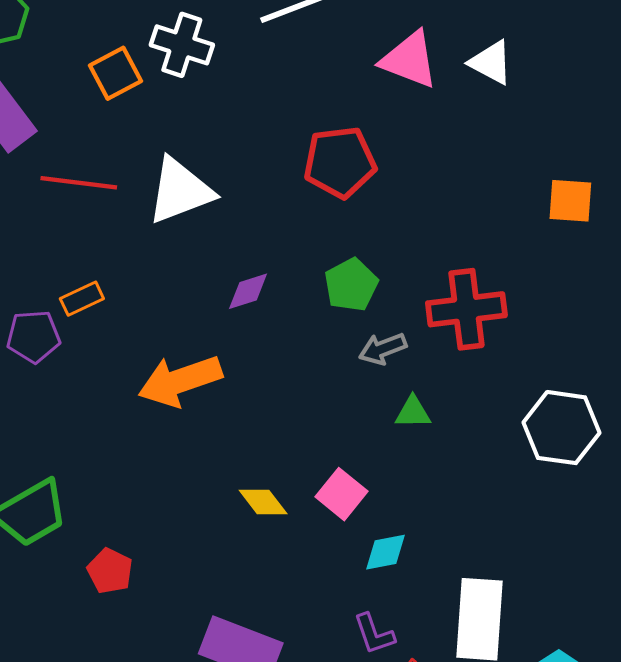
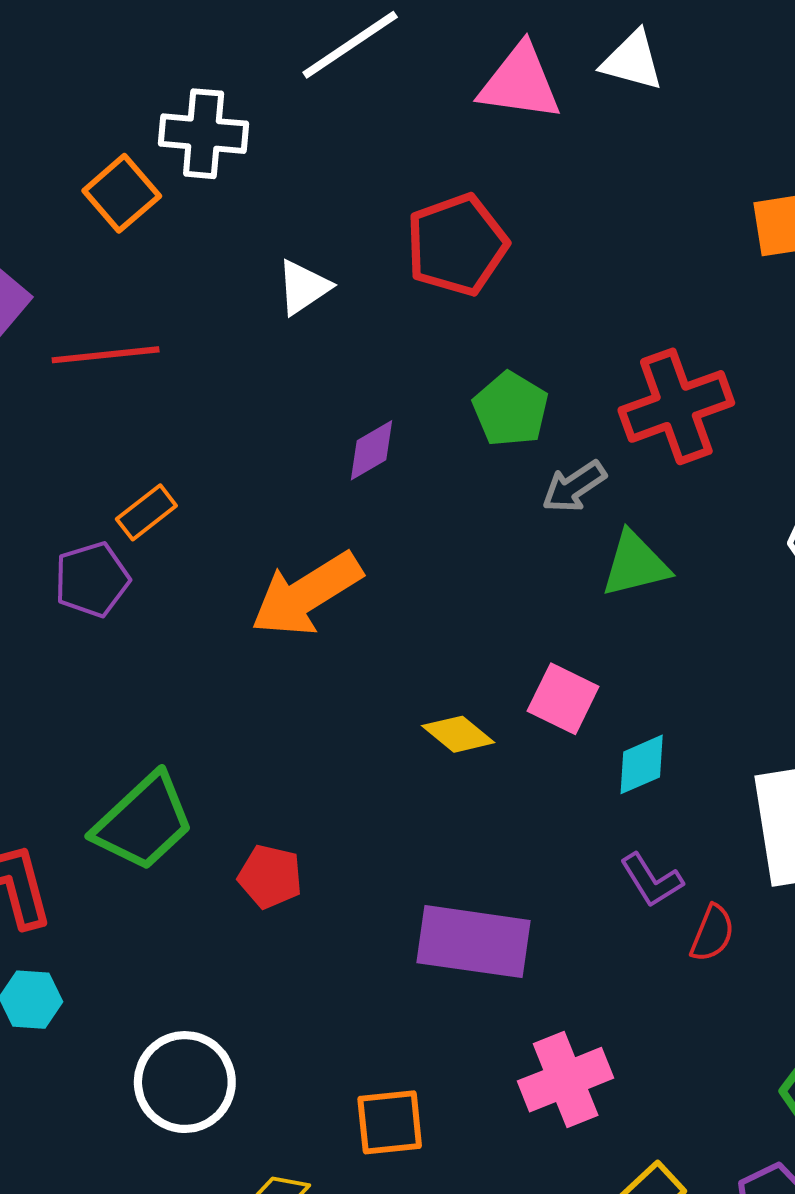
white triangle: (180, 191) -> (303, 287), moved, size x0.6
green triangle: (413, 412) -> (635, 564), size x1.4

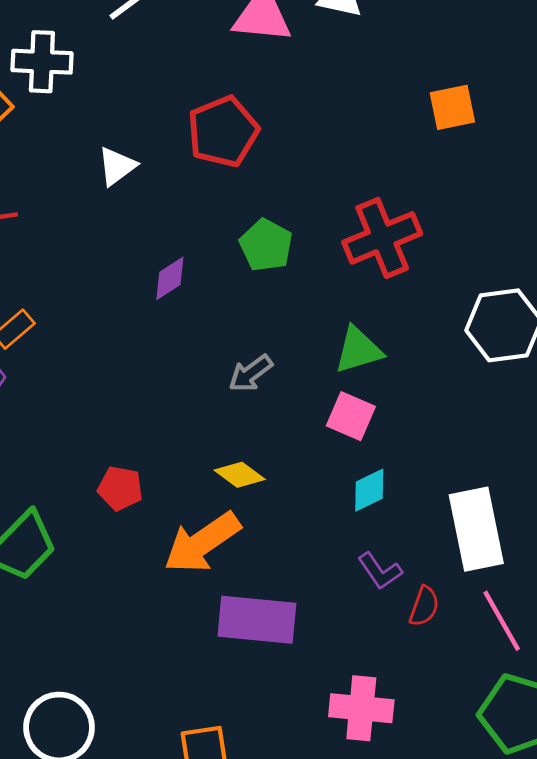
gray arrow: (574, 487) -> (251, 373), moved
orange arrow: (306, 594) -> (202, 543), moved
pink square: (563, 699) -> (351, 416), moved
red pentagon: (270, 877) -> (120, 488), moved
pink cross: (566, 1080) -> (361, 708), moved, turned 30

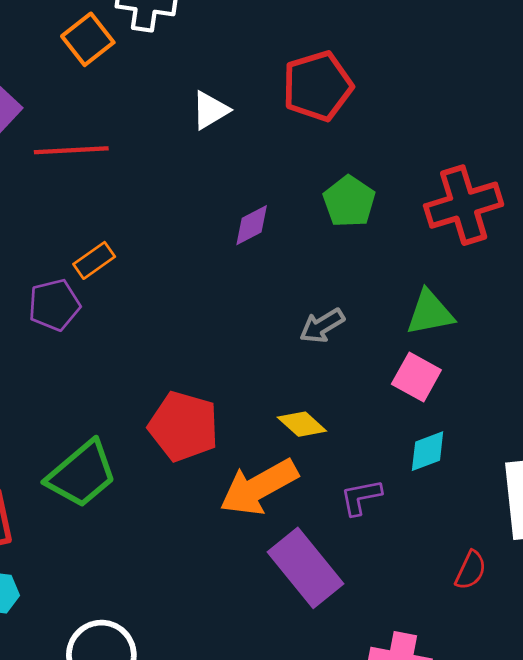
red pentagon: (120, 488) -> (184, 426), size x1.6
purple L-shape: (380, 571) -> (361, 497), moved, turned 108
purple rectangle: (257, 620) -> (305, 568), turned 40

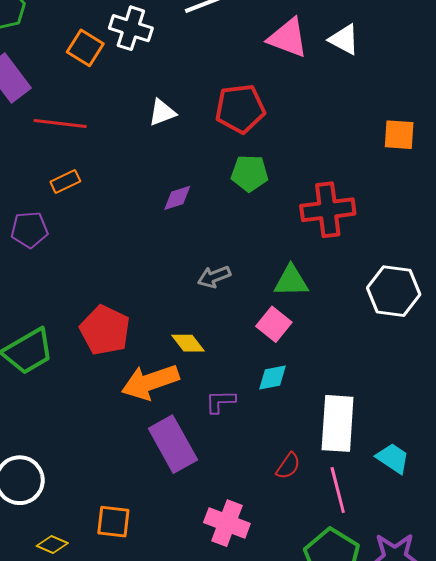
orange square: (88, 39) -> (85, 48), turned -30
green pentagon: (349, 201) -> (250, 173), moved, turned 30
orange rectangle: (94, 260) -> (65, 182), moved

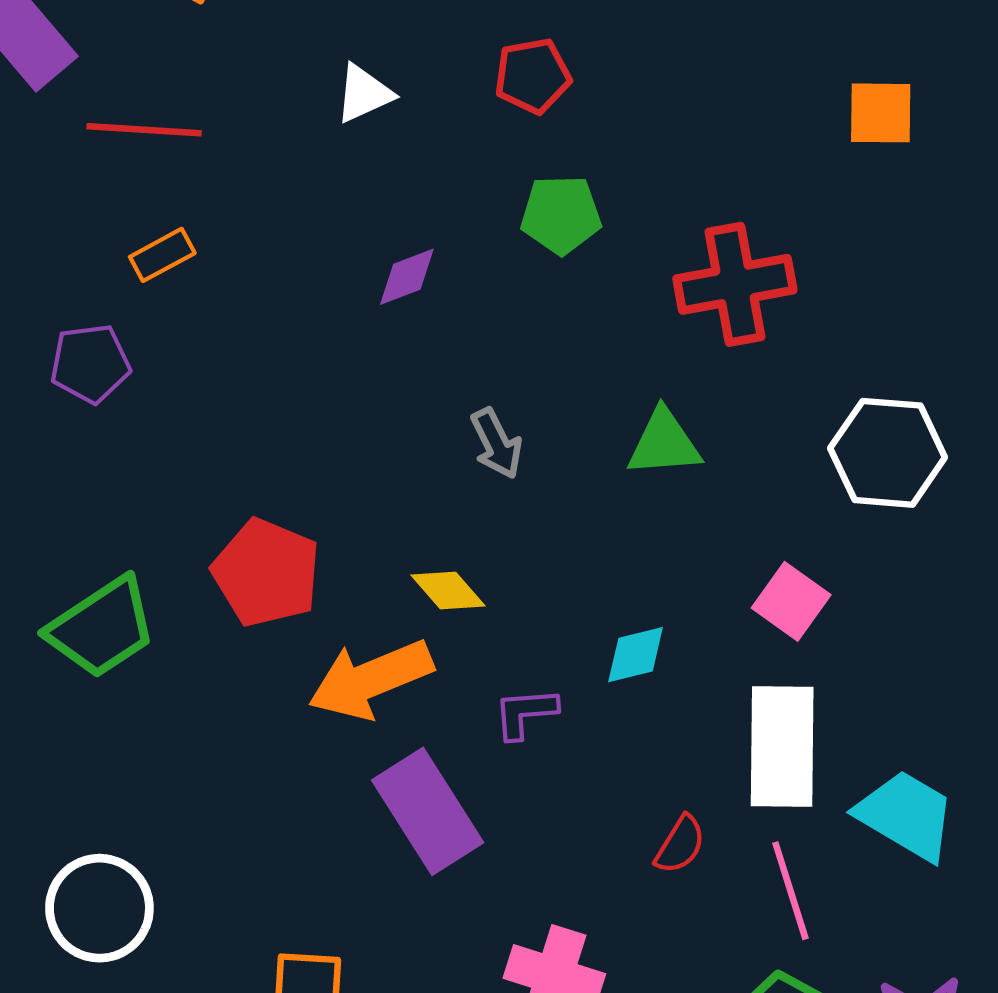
red pentagon: (240, 109) -> (533, 76), size x0.7
gray arrow: (214, 277) -> (496, 443), turned -92
pink square: (274, 324) -> (791, 601), moved
cyan trapezoid: (393, 458) -> (906, 815), size x1.4

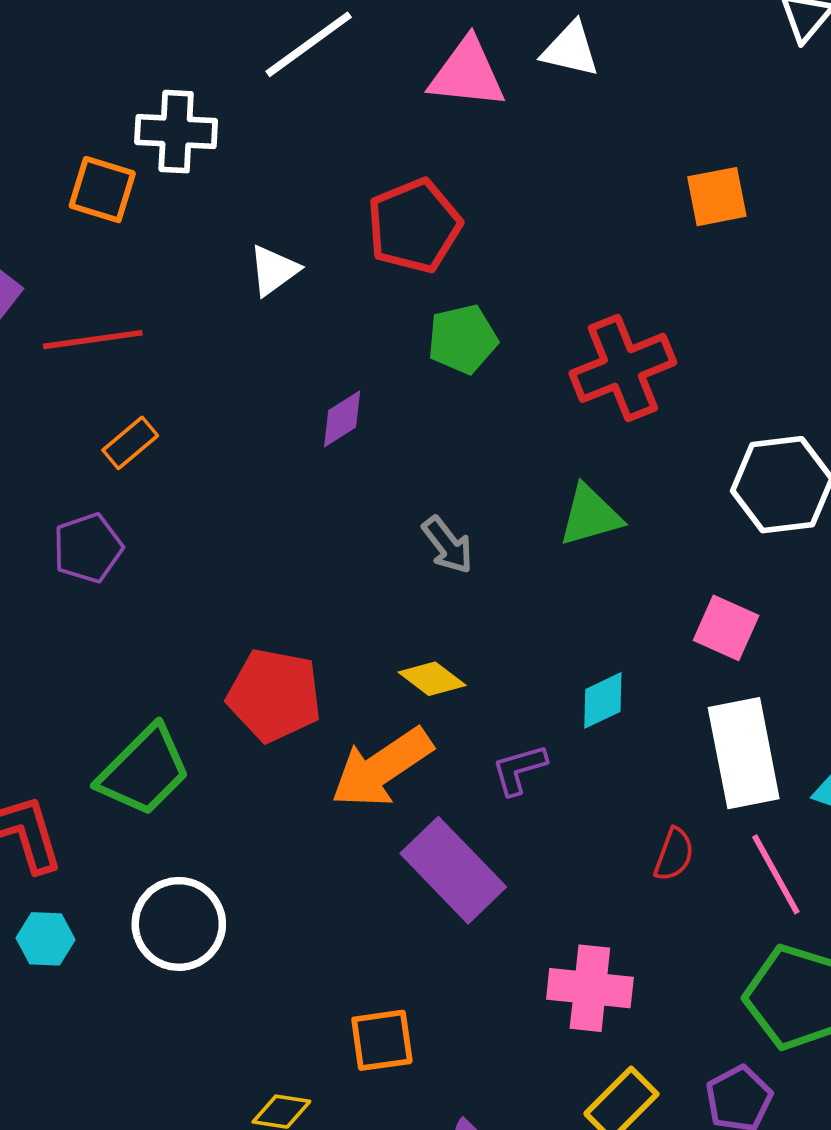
red pentagon: (533, 76) -> (414, 226), size x1.4
white circle: (99, 908) -> (179, 924), moved

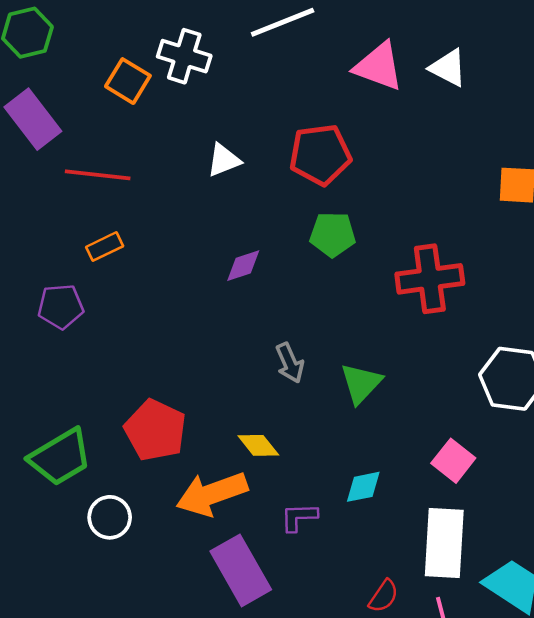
green triangle: (590, 515) -> (361, 383), moved, turned -45
white circle: (179, 924) -> (110, 517), moved, size x0.7

